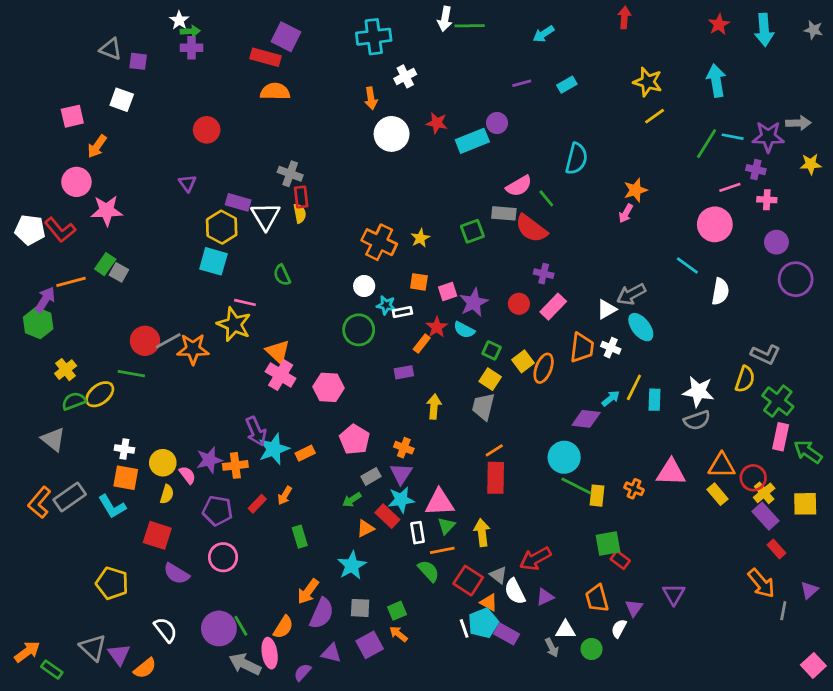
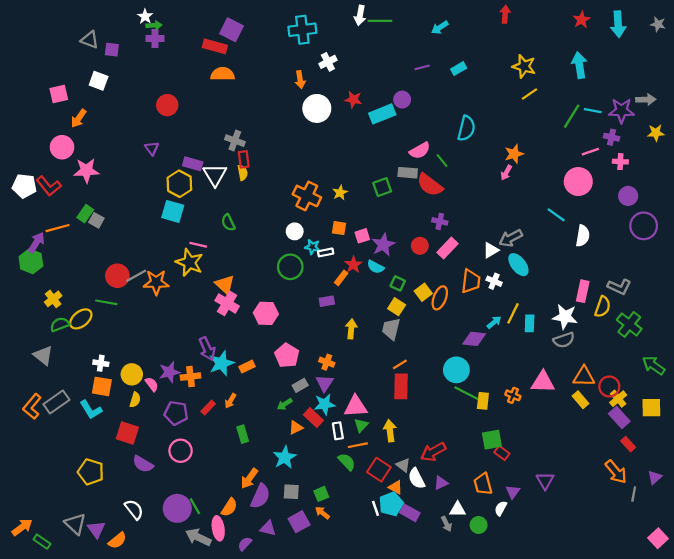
pink rectangle: (781, 437) -> (583, 291), moved

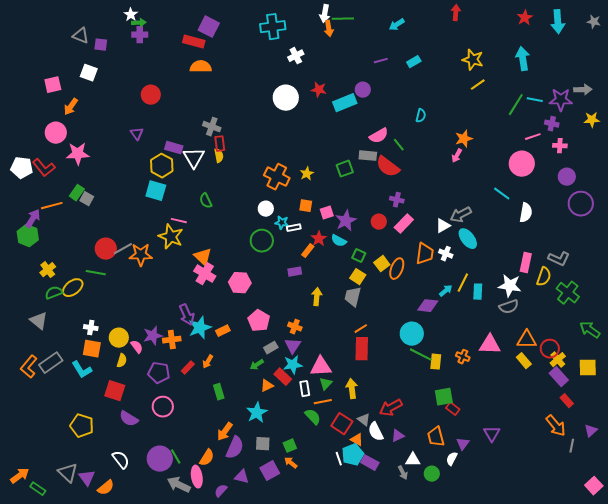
orange arrow: (300, 80) -> (329, 29), moved
cyan semicircle: (466, 128) -> (421, 116), size x0.6

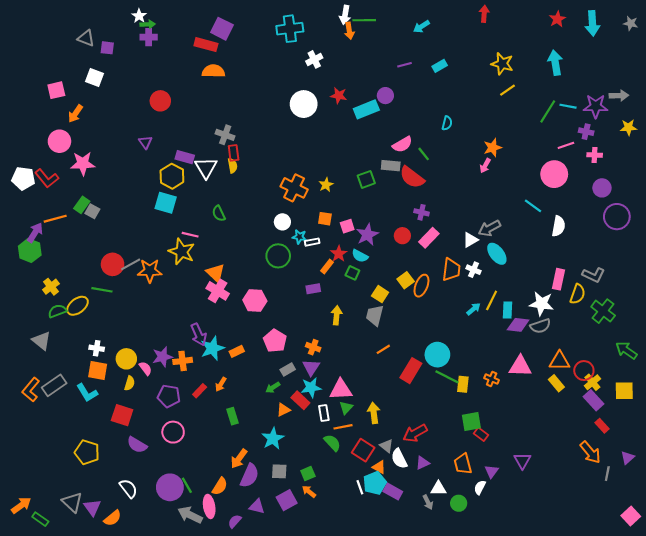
green square: (359, 256) -> (352, 273), moved
purple diamond: (428, 306) -> (518, 325), moved
red rectangle: (362, 349) -> (411, 371), moved, turned 30

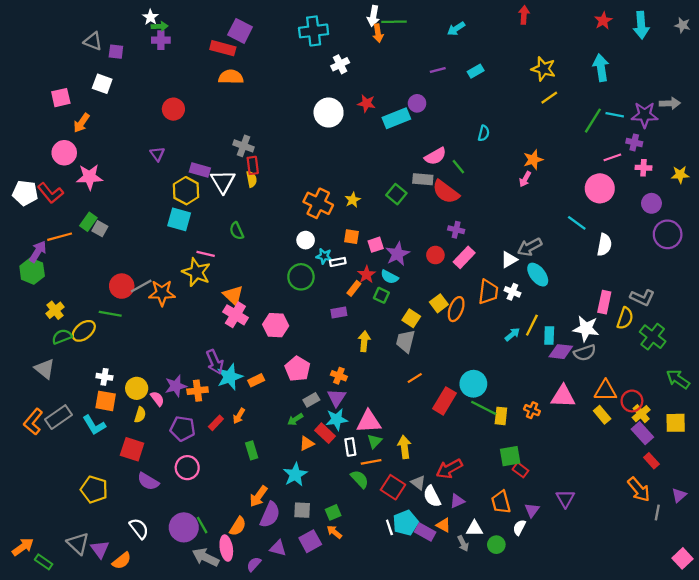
yellow star: (629, 127) -> (680, 175), moved
green square: (366, 179) -> (396, 194), turned -30
orange triangle: (379, 467) -> (443, 525), moved

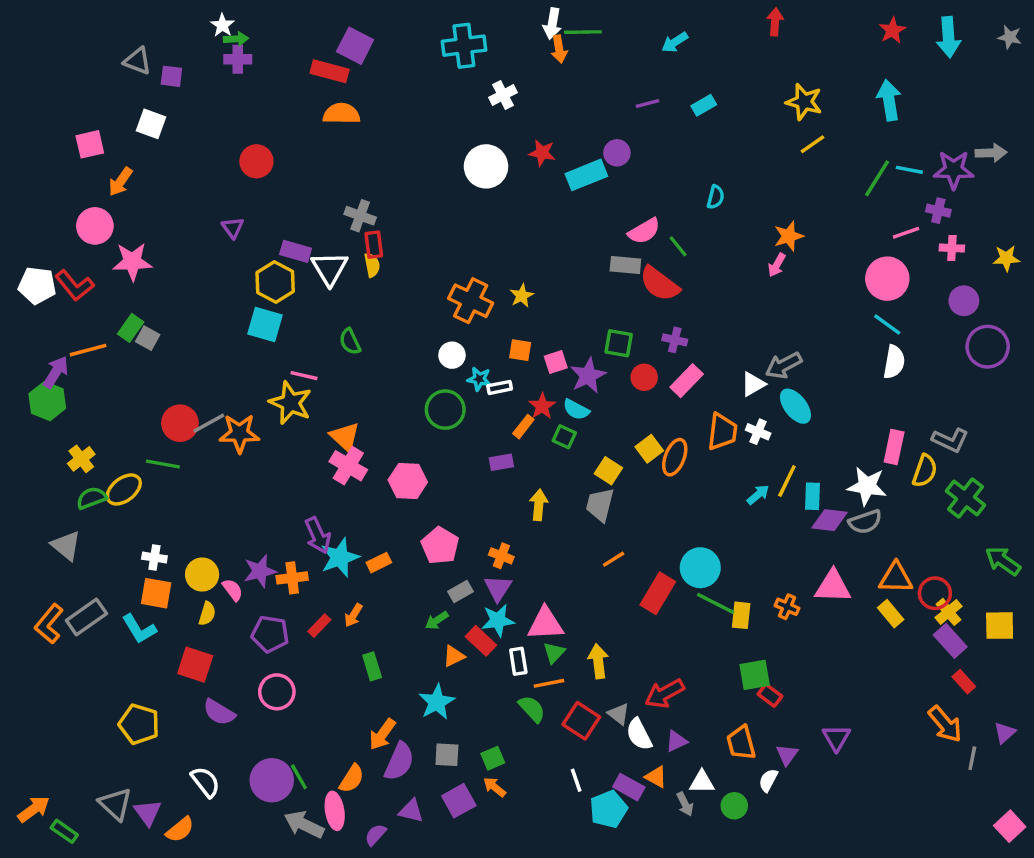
green square: (396, 194) -> (619, 343), moved, turned -30
cyan line: (577, 223) -> (887, 325), moved
cyan pentagon: (406, 523) -> (608, 809), moved

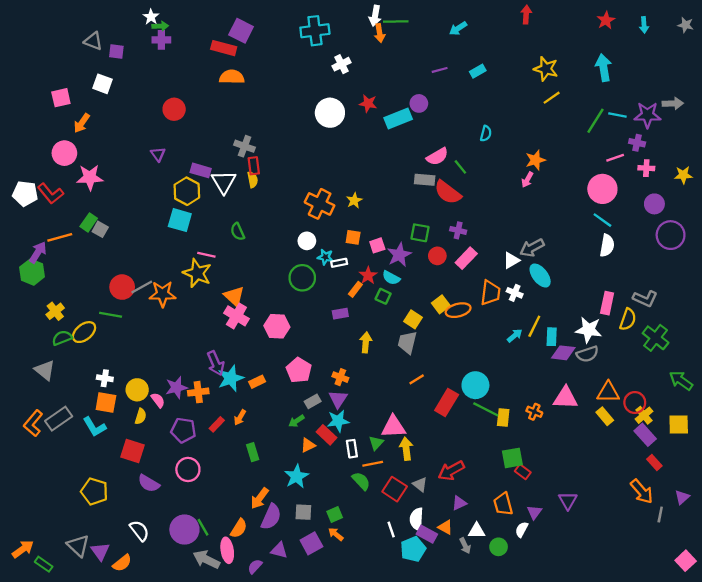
cyan arrow: (949, 37) -> (644, 25), size x0.6
orange ellipse: (675, 457) -> (458, 310), turned 55
pink triangle: (546, 624) -> (393, 427), moved
white semicircle: (639, 734) -> (417, 519), moved, turned 30

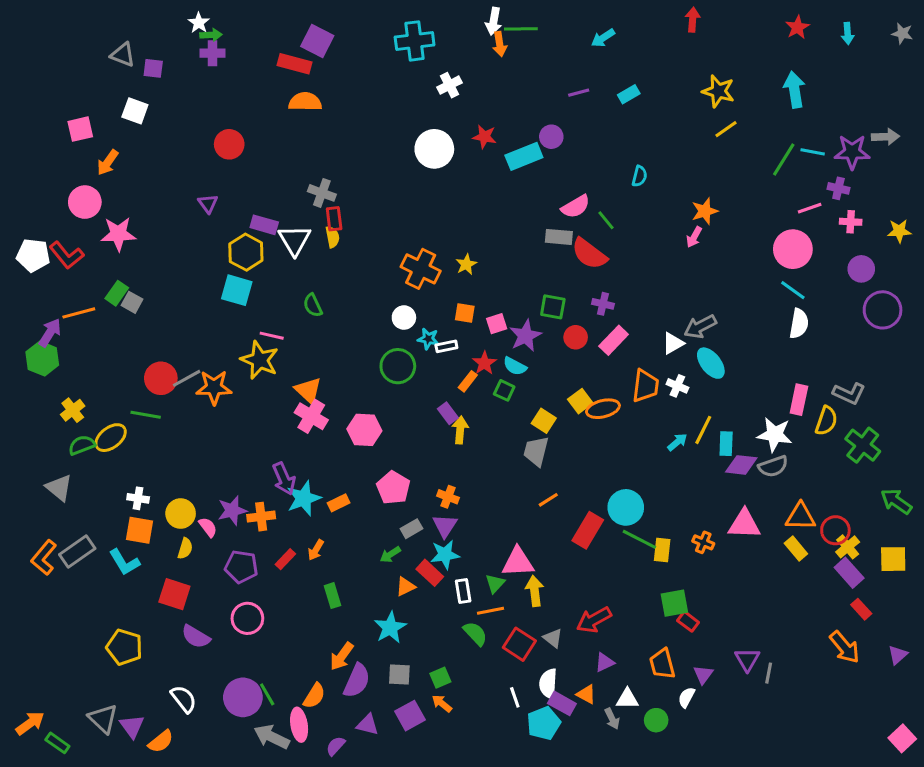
purple rectangle: (340, 314) -> (448, 413), turned 63
yellow arrow: (366, 342) -> (460, 430), moved
gray line: (660, 514) -> (769, 673), moved

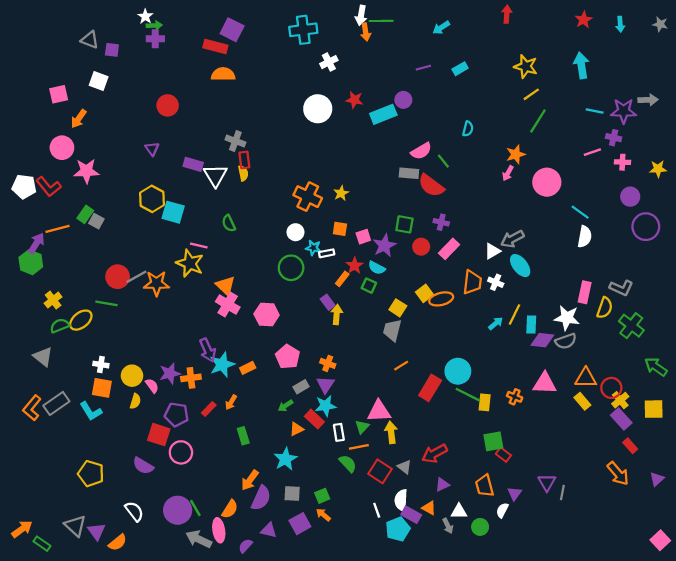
green line: (784, 159) -> (538, 121), moved
pink circle: (793, 249) -> (547, 182), moved
yellow hexagon: (246, 252) -> (152, 199), moved
red square: (174, 594) -> (159, 435), moved

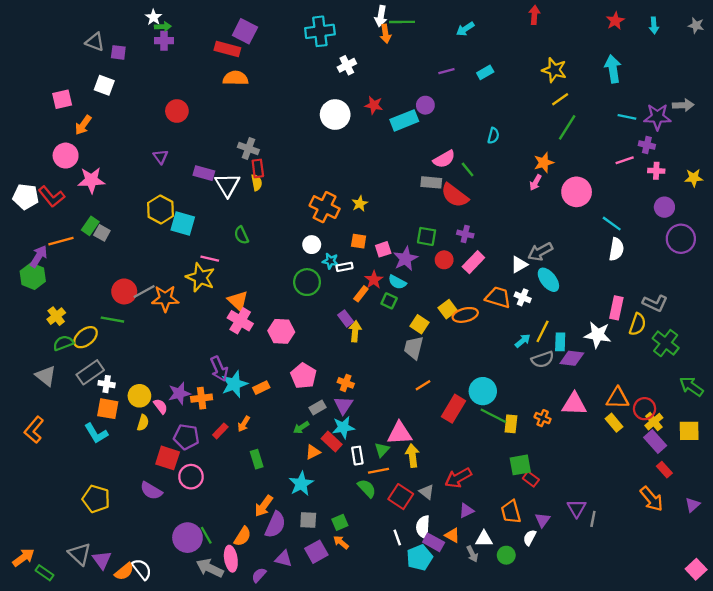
orange trapezoid: (472, 282) -> (498, 297), turned -80
gray semicircle: (566, 341) -> (543, 359), moved
gray rectangle: (56, 403) -> (90, 372), moved
white semicircle: (134, 511) -> (142, 569), moved

